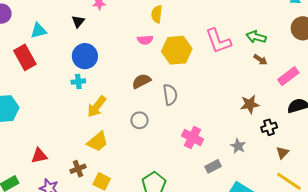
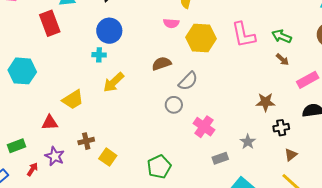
gray semicircle: (170, 95) -> (188, 81), turned 45
gray circle: (139, 120) -> (174, 105), moved
yellow trapezoid: (98, 142) -> (73, 100), moved

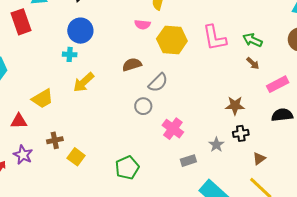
black cross: (281, 128) -> (241, 133), moved

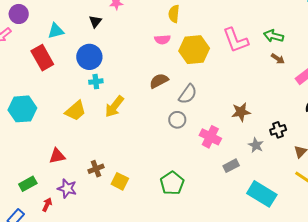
blue circle: (80, 31) -> (89, 57), moved
yellow trapezoid: (42, 99) -> (76, 111), moved
brown star: (235, 106) -> (241, 112), moved

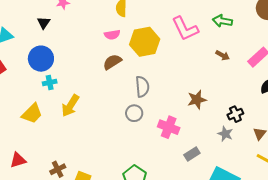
brown arrow: (278, 59) -> (223, 55), moved
brown semicircle: (159, 81) -> (112, 62), moved
gray semicircle: (188, 94) -> (142, 87), turned -35
gray star: (256, 145) -> (225, 134), moved

